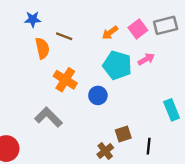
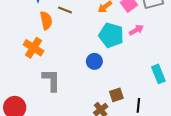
orange cross: (65, 80) -> (34, 48), moved
gray L-shape: (48, 117) -> (51, 80), turned 45

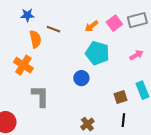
pink arrow: (136, 30) -> (136, 55), moved
brown square: (116, 95) -> (120, 97), moved

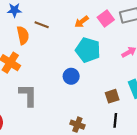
brown cross: (87, 124) -> (77, 125), turned -32

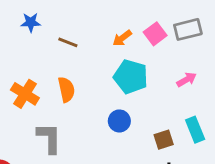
orange semicircle: (23, 35) -> (66, 90), moved
blue circle: (71, 76) -> (119, 121), moved

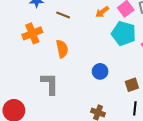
cyan pentagon: (131, 77) -> (124, 33), moved
orange cross: (25, 94) -> (32, 33), moved, turned 36

